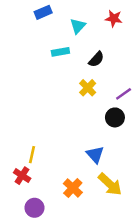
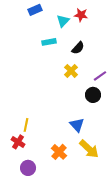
red star: (114, 18) -> (81, 15), moved

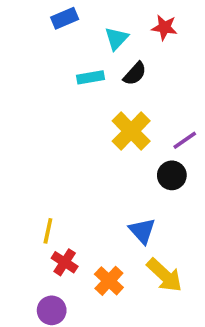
red star: (81, 15) -> (164, 27), moved
black semicircle: (78, 48) -> (135, 74), moved
yellow cross: (71, 71) -> (131, 131), size x1.5
red cross: (18, 142) -> (65, 262), moved

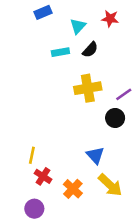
yellow cross: (131, 131) -> (88, 88), turned 35

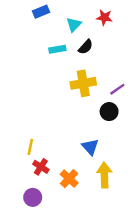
yellow arrow: (110, 185) -> (104, 175), turned -135

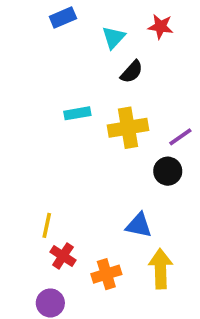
cyan rectangle: (57, 49) -> (77, 113), moved
blue triangle: (90, 147) -> (139, 225), turned -36
orange cross: (69, 179) -> (106, 274), turned 30

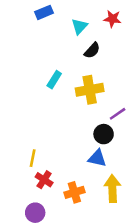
cyan rectangle: (77, 113) -> (54, 80), turned -48
purple line: (180, 137) -> (118, 114), moved
black circle: (168, 171) -> (104, 134), moved

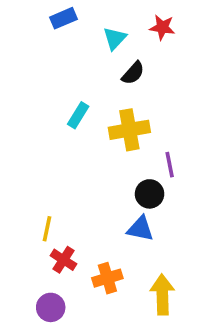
purple line: (118, 114) -> (170, 165), turned -66
yellow arrow: (112, 189) -> (162, 295), moved

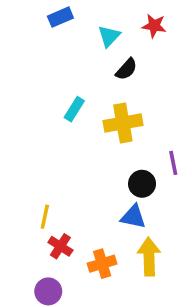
purple line: (170, 165) -> (173, 163), moved
yellow arrow: (162, 295) -> (149, 257), moved

